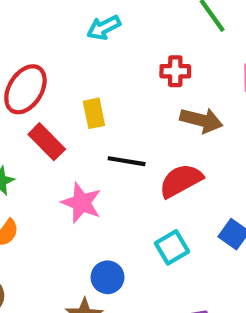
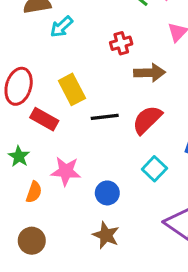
yellow rectangle: (94, 113) -> (72, 89), size x1.4
pink star: (81, 203) -> (66, 171), moved
blue circle: (108, 277) -> (107, 193), moved

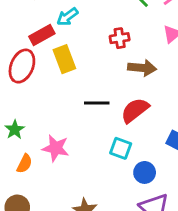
yellow rectangle: (72, 89) -> (64, 59), moved
red rectangle: (44, 119) -> (42, 35), moved, turned -65
cyan square: (154, 169) -> (121, 148), moved, turned -30
blue circle: (107, 193) -> (145, 172), moved

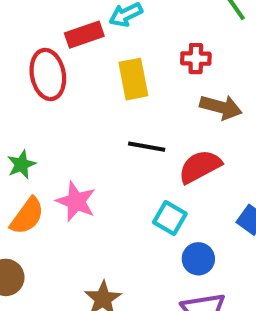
yellow rectangle: (64, 59) -> (133, 79), moved
red ellipse: (22, 66) -> (48, 74), turned -44
orange semicircle: (24, 164) -> (27, 216), size x1.4

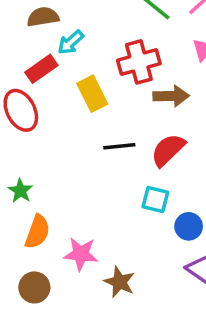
red cross: (196, 59) -> (139, 62), size x1.6
pink star: (76, 201) -> (81, 254), moved

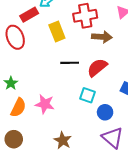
pink star: (81, 254) -> (45, 104), moved

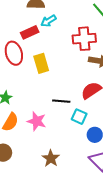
yellow rectangle: (57, 31) -> (41, 63), moved
black line: (70, 63) -> (61, 101), moved

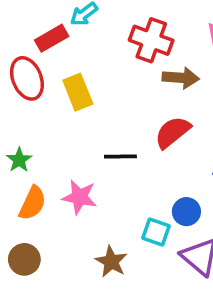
red cross: (84, 39) -> (151, 40), turned 30
cyan square: (79, 117) -> (156, 232), moved

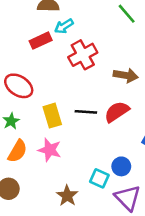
red cross: (151, 40) -> (83, 55), moved, turned 36
red ellipse: (27, 78) -> (19, 86), moved, turned -40
yellow rectangle: (78, 92) -> (52, 116), moved
black line: (120, 157) -> (86, 112), moved

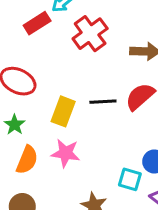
yellow rectangle: (52, 116) -> (63, 111), turned 45

